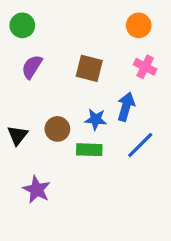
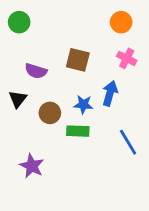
purple semicircle: (32, 67) -> (36, 71), moved, turned -105
black triangle: (18, 135) -> (18, 99), moved
blue line: (140, 145) -> (128, 142), moved, turned -76

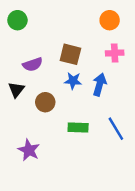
pink cross: (127, 58) -> (115, 53), turned -30
purple semicircle: (36, 71) -> (33, 64), turned -36
blue star: (83, 105) -> (73, 81), moved
green rectangle: (78, 131) -> (78, 127), moved

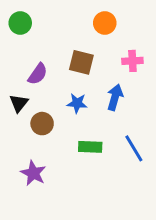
orange circle: (110, 20) -> (105, 23), moved
purple semicircle: (33, 64) -> (38, 74), turned -36
blue star: (73, 81) -> (77, 103), moved
brown circle: (45, 102) -> (42, 124), moved

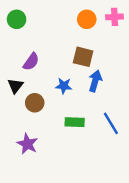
pink cross: (132, 61) -> (115, 17), moved
brown square: (81, 62) -> (83, 57), moved

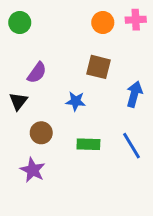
blue arrow: (95, 81) -> (134, 94), moved
brown circle: (35, 103) -> (41, 133), moved

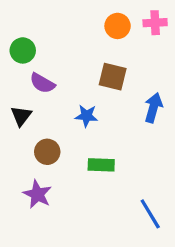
green circle: (20, 23) -> (23, 50), moved
purple semicircle: (37, 73) -> (42, 83), turned 85
blue line: (131, 146) -> (150, 214), moved

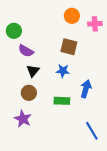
pink cross: (155, 23) -> (95, 24), moved
blue arrow: (153, 108) -> (86, 89), moved
black triangle: (21, 116) -> (33, 71), moved
blue star: (86, 116) -> (63, 71), moved

